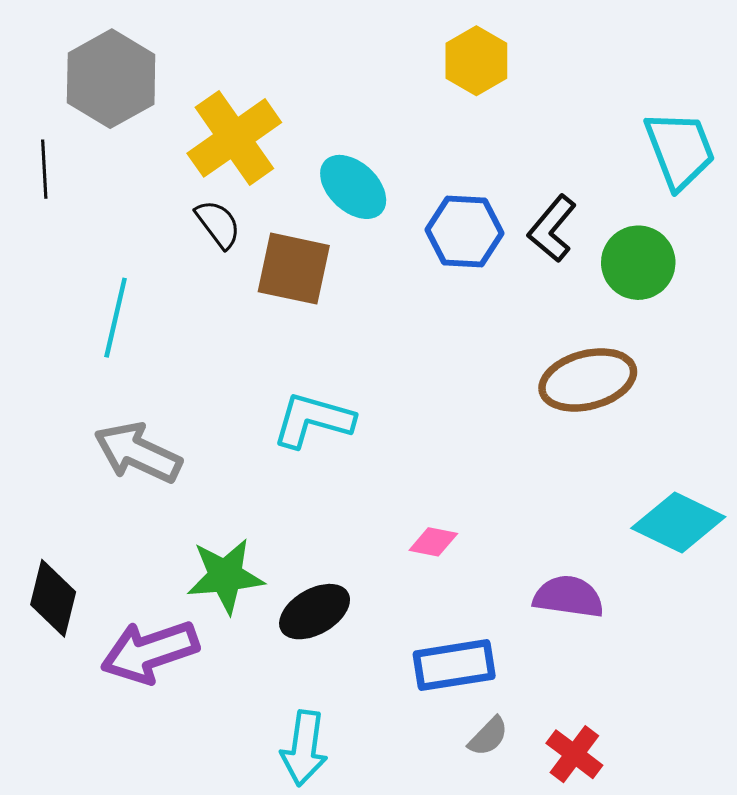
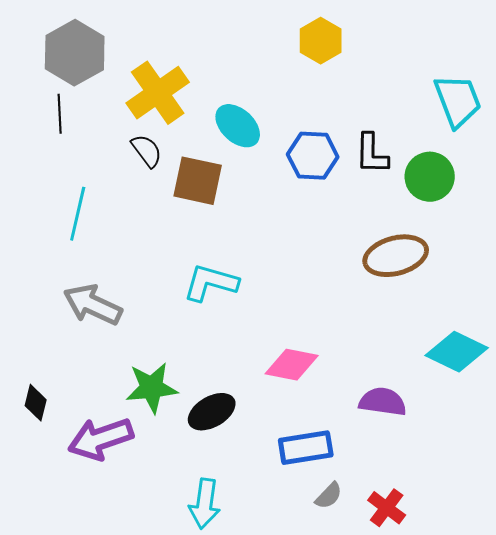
black line: (44, 169) -> (60, 114), moved
black L-shape: (552, 229) -> (372, 154), turned -39
pink diamond: (433, 542) -> (292, 365), size x1.6
black diamond: (53, 598) -> (36, 403), size x0.7

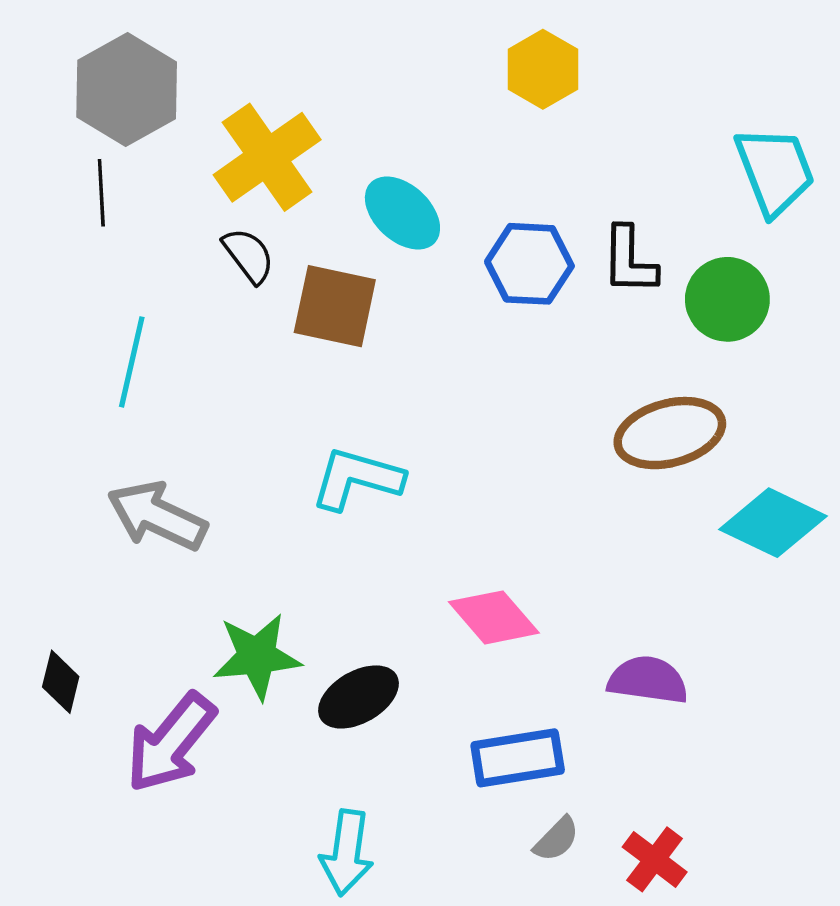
cyan diamond: (457, 352) -> (773, 523), moved
pink diamond: (292, 365) -> (494, 617), turned 38
purple arrow: (101, 439) -> (171, 743), turned -32

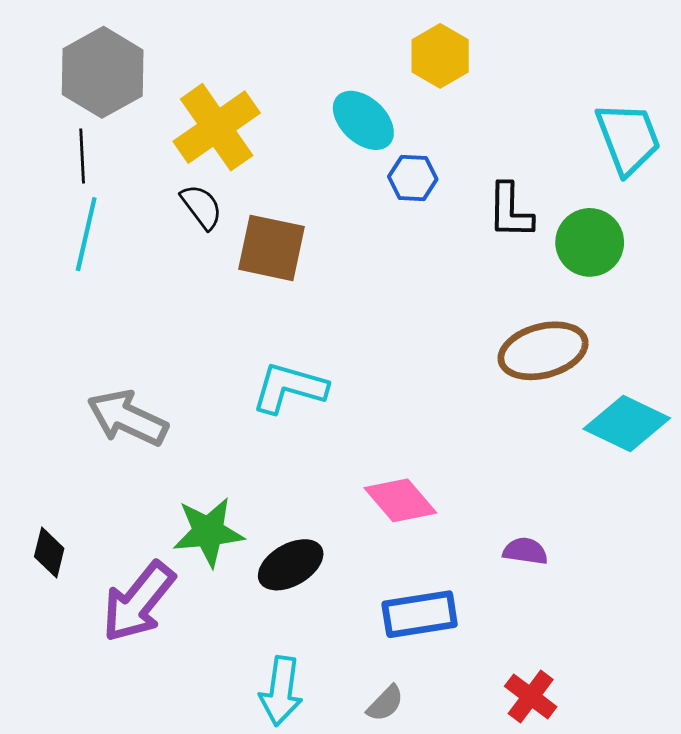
cyan ellipse: (402, 213) -> (363, 120), moved
blue hexagon: (529, 264) -> (413, 178), moved, size x0.7
cyan line: (132, 362) -> (86, 234), moved
purple semicircle: (648, 680) -> (525, 551), size x0.7
gray semicircle: (556, 839) -> (385, 703), moved

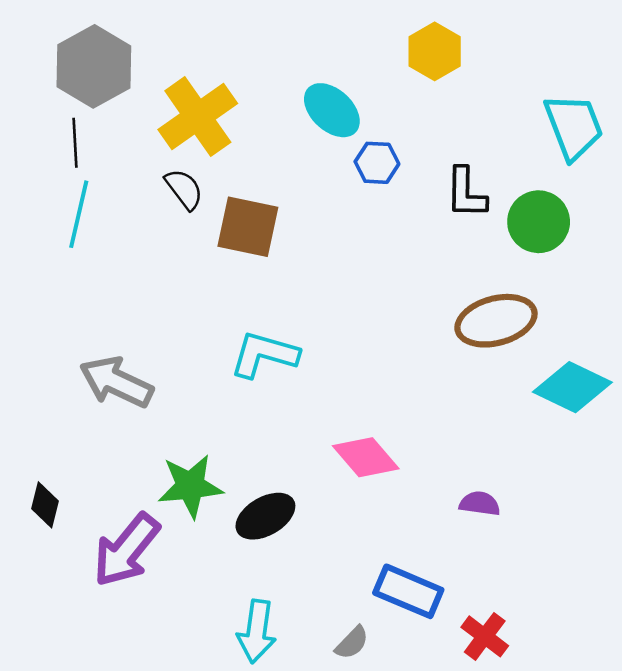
yellow hexagon: (440, 56) -> (435, 51), moved
blue rectangle: (420, 614) -> (408, 591), moved, turned 32

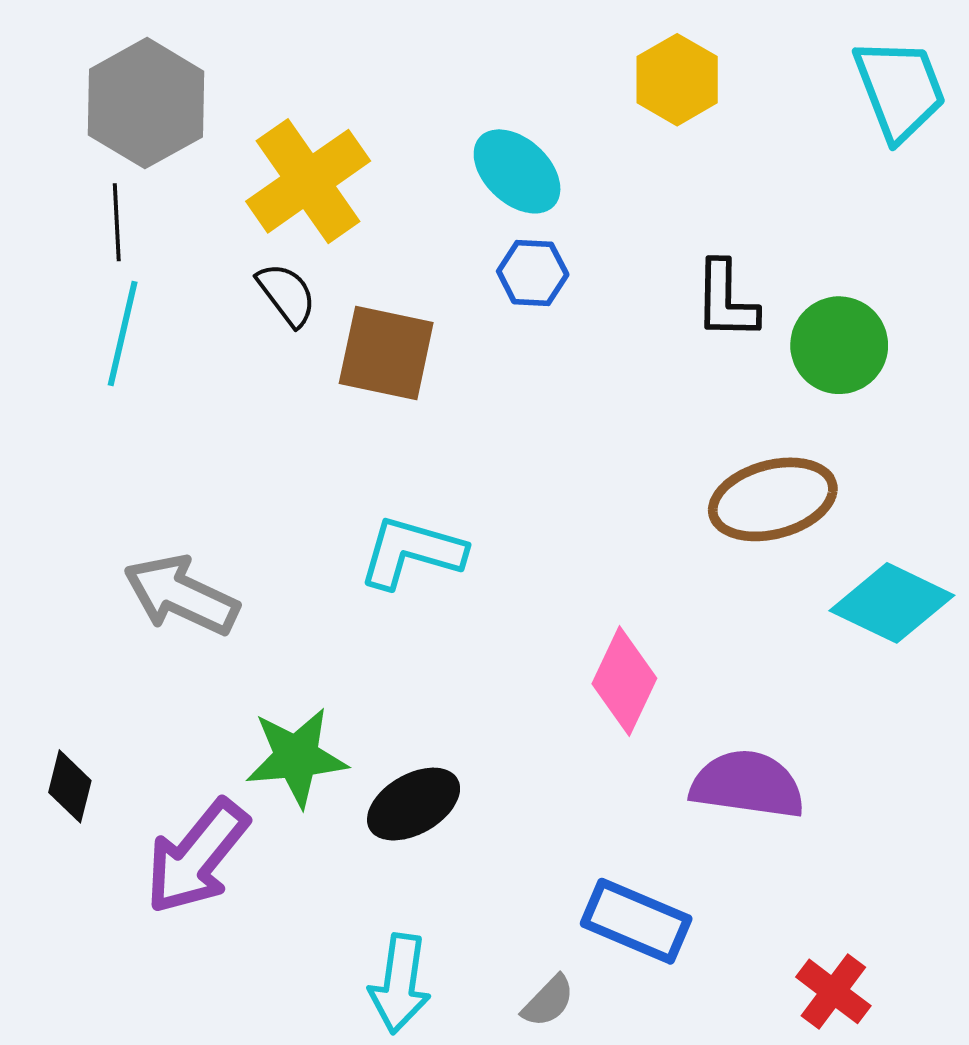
cyan trapezoid: (574, 127) -> (900, 89), moved
blue hexagon: (377, 163) -> (533, 273), moved
pink diamond: (366, 457) -> (624, 681), moved, turned 66
purple semicircle: (480, 504) -> (747, 785), size x1.8
red cross: (485, 636) -> (833, 991), moved

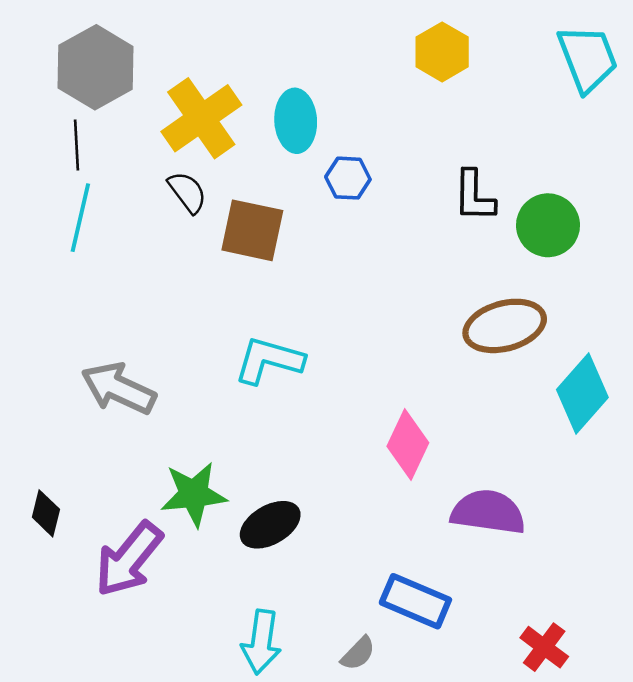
cyan ellipse: (517, 171) -> (296, 121), moved, turned 44
cyan diamond: (892, 603) -> (582, 393), turned -74

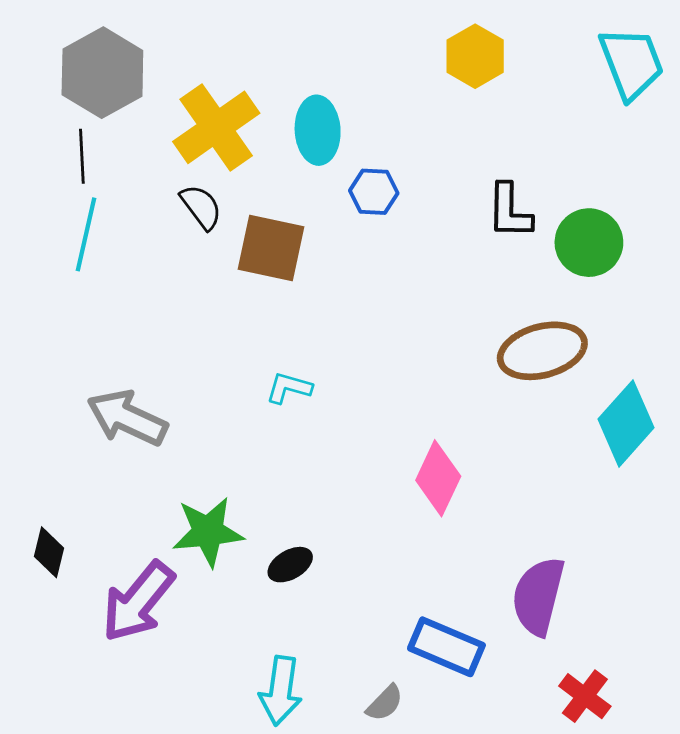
cyan L-shape: (269, 360) -> (289, 388), size x0.6
purple semicircle: (488, 512) -> (538, 596), moved, turned -84
black ellipse: (270, 525) -> (290, 565), size x0.7

